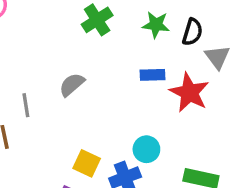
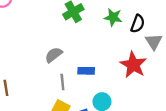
blue rectangle: (152, 75) -> (86, 71), moved
gray line: (26, 105) -> (62, 82), moved

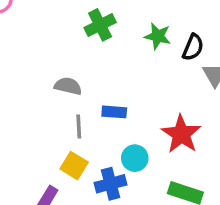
gray semicircle: (54, 55) -> (68, 86), turned 48
red star: (133, 65) -> (181, 134), moved

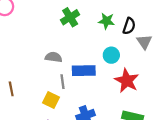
blue rectangle: (114, 112) -> (84, 71), size x1.5
cyan circle: (135, 158) -> (111, 55), moved
yellow square: (74, 166) -> (51, 100), moved

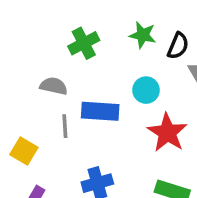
green cross: (70, 17) -> (84, 43), moved
yellow square: (51, 100) -> (24, 151), moved

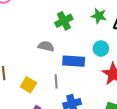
gray line: (65, 126) -> (56, 81), moved

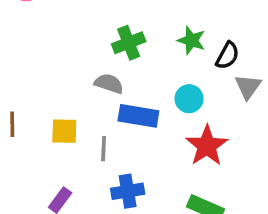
gray semicircle: (46, 46) -> (109, 83), moved
yellow square: (28, 85) -> (64, 131), moved, turned -35

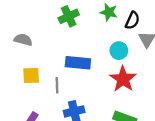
gray semicircle: (109, 83) -> (23, 40), moved
cyan circle: (189, 99) -> (119, 51), moved

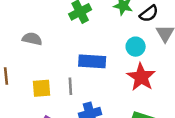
black semicircle: (132, 20) -> (149, 14), turned 30
yellow square: (31, 76) -> (42, 88), moved

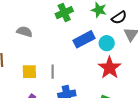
blue rectangle: (92, 61) -> (84, 39), moved, turned -35

